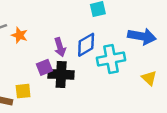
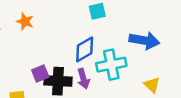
orange star: (19, 35) -> (25, 21), moved
purple arrow: (60, 47) -> (83, 79), moved

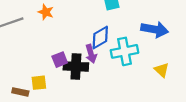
purple arrow: (83, 79) -> (91, 54), moved

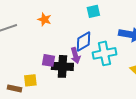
orange star: (46, 12) -> (44, 19), moved
purple square: (60, 60) -> (48, 60), turned 32

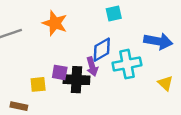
orange star: (44, 19) -> (55, 23), size x1.5
yellow square: (30, 80) -> (38, 84), moved

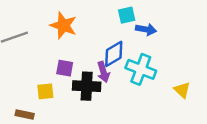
blue arrow: (158, 41) -> (146, 29), moved, size x0.7
cyan cross: (127, 64) -> (141, 69), turned 32
purple square: (60, 72) -> (65, 68), moved

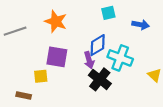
blue arrow: (146, 29) -> (141, 25), moved
purple square: (65, 68) -> (57, 57), size x1.5
black cross: (87, 86) -> (100, 79), moved, turned 35

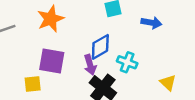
orange star: (56, 21) -> (50, 19), turned 30
cyan cross: (120, 58) -> (127, 62), size x0.7

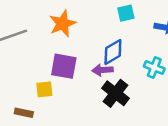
cyan cross: (127, 62) -> (154, 67), moved
purple arrow: (90, 65) -> (103, 70), turned 102

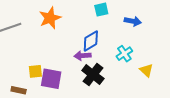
purple square: (64, 66) -> (51, 79), moved
cyan cross: (154, 67) -> (124, 54), turned 35

